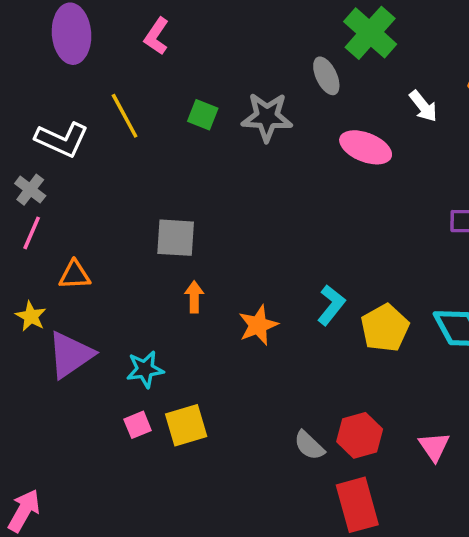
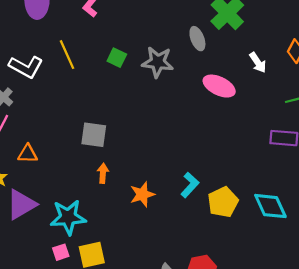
cyan star: (145, 369) -> (68, 217), size x1.5

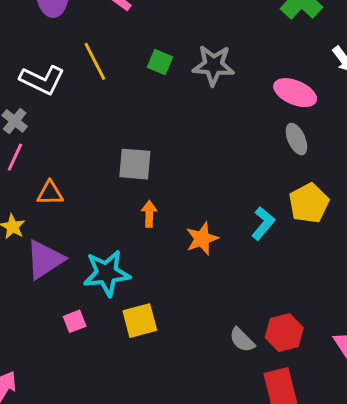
gray ellipse: (197, 39) -> (296, 139), moved
yellow pentagon: (223, 202) -> (309, 203), moved
pink square: (61, 252) -> (75, 321), moved

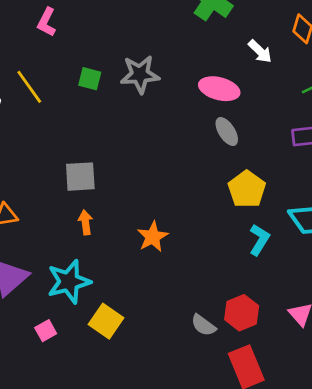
orange arrow: (149, 214) -> (85, 222), moved
cyan L-shape: (263, 223) -> (259, 240), moved
yellow square: (140, 321) -> (106, 321), turned -32

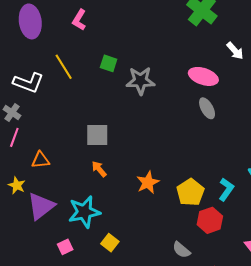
gray star: (140, 74) -> (140, 81), moved
yellow pentagon: (247, 189) -> (190, 192), moved
orange arrow: (85, 222) -> (99, 169), turned -36
red hexagon: (242, 313) -> (210, 220), moved
yellow square: (106, 321) -> (110, 243), size x0.7

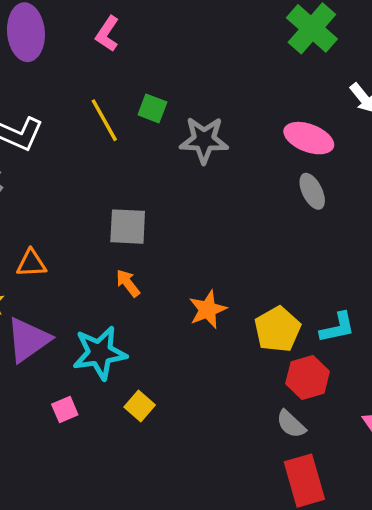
yellow line: (64, 67) -> (104, 120), moved
cyan L-shape: (226, 189) -> (337, 328), turned 40
gray semicircle: (181, 250) -> (291, 424), moved

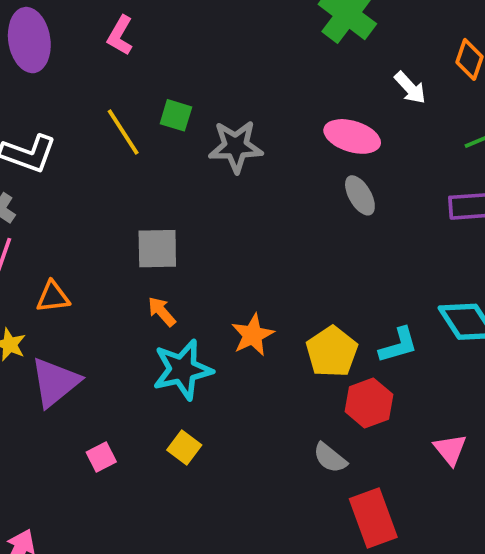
cyan star: (100, 353) -> (183, 370), moved
gray semicircle: (291, 424) -> (330, 458), moved

